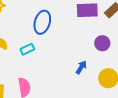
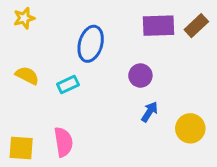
purple circle: (102, 43) -> (140, 76), moved

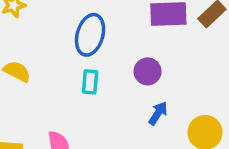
cyan rectangle: (68, 85) -> (90, 82), moved, turned -60

